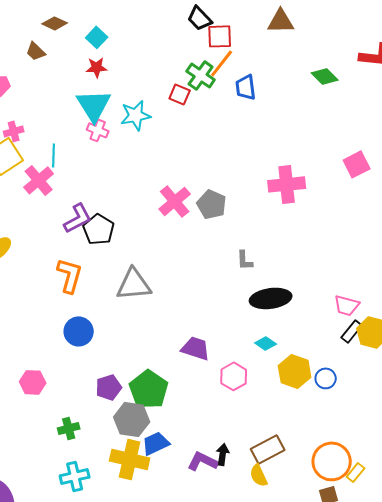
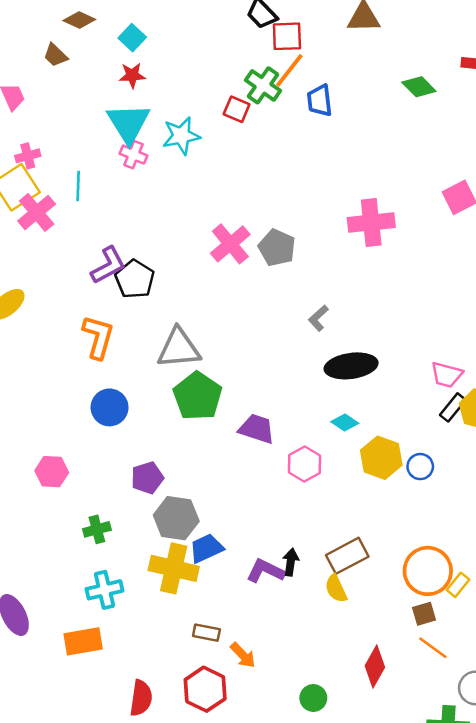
pink cross: (39, 180) -> (37, 212), moved
gray L-shape: (245, 260) -> (318, 318), turned 50
green pentagon: (149, 389) -> (198, 396), moved

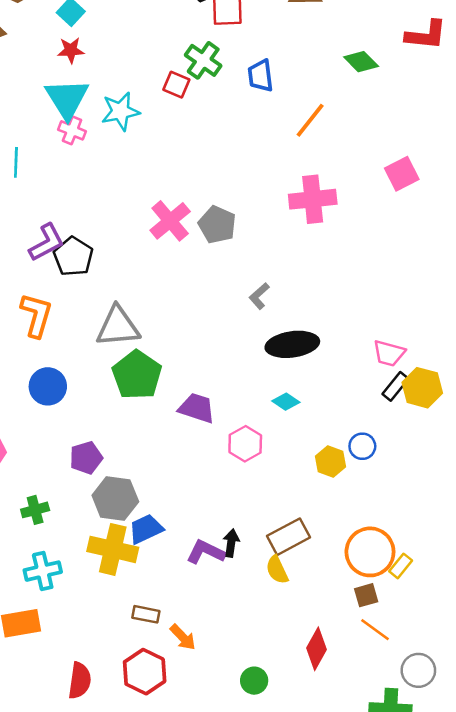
orange line: (289, 70) -> (310, 120), moved
yellow hexagon: (381, 458) -> (331, 462), moved, size x0.7

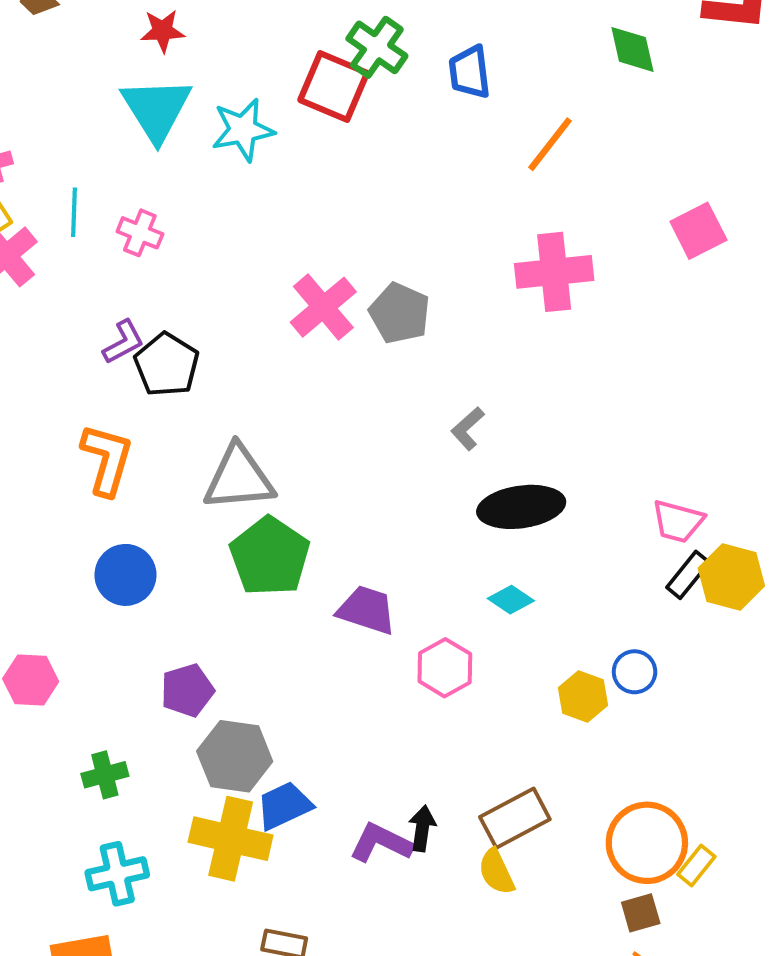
green diamond: (361, 62) -> (632, 49), turned 32
red square: (176, 85) -> (334, 86), size x1.6
pink cross: (72, 130) -> (140, 233), moved
purple L-shape: (47, 243) -> (123, 342), size x0.7

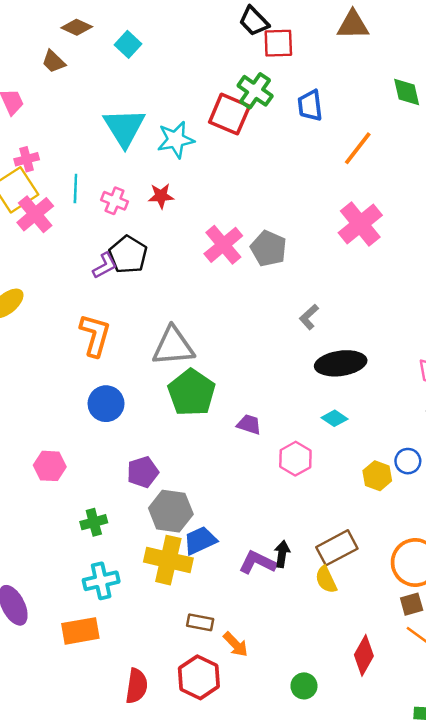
red star: (163, 31) -> (161, 196), moved
pink cross: (554, 272) -> (360, 224), turned -33
black pentagon: (167, 365) -> (128, 255), moved
purple trapezoid: (367, 610) -> (249, 424), size x0.7

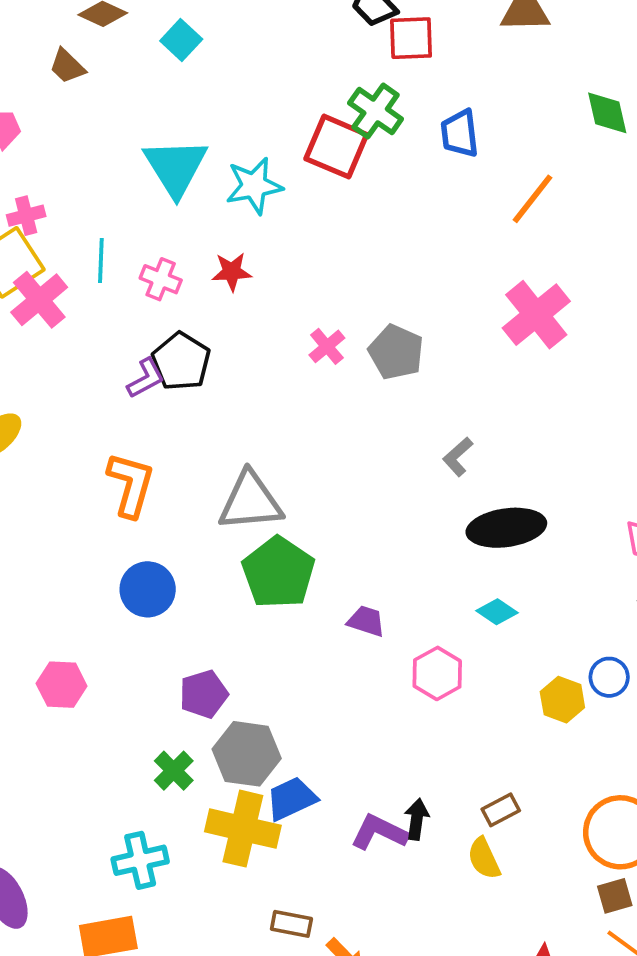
pink cross: (223, 245) -> (327, 346), size x0.6
green cross: (94, 522) -> (174, 771), moved, turned -30
brown rectangle: (337, 548) -> (501, 810), size x0.6

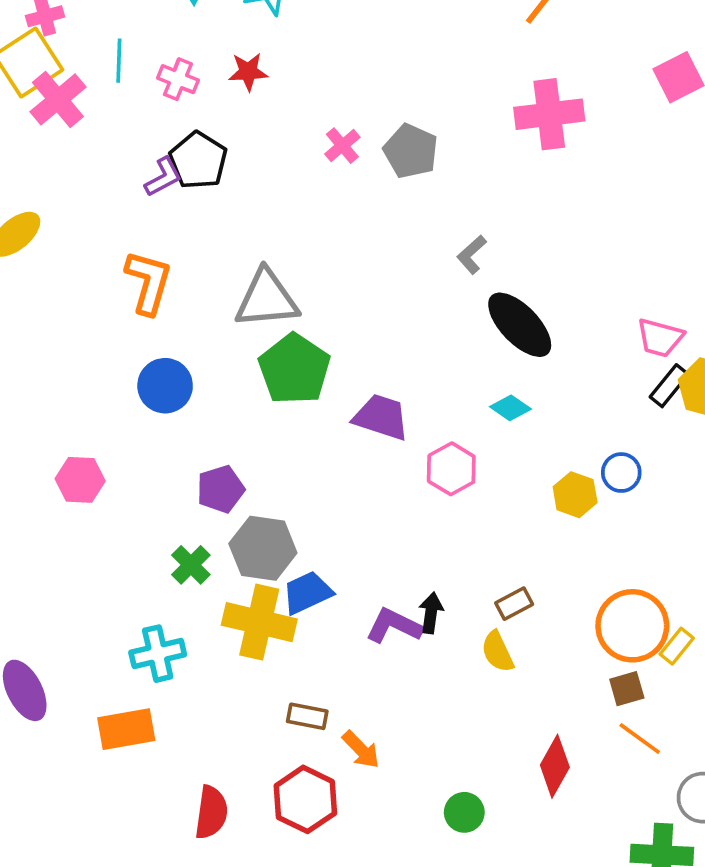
pink cross: (536, 315) -> (549, 114), turned 32
black ellipse: (506, 528) -> (520, 325), turned 54
purple trapezoid: (366, 621) -> (381, 417), size x1.5

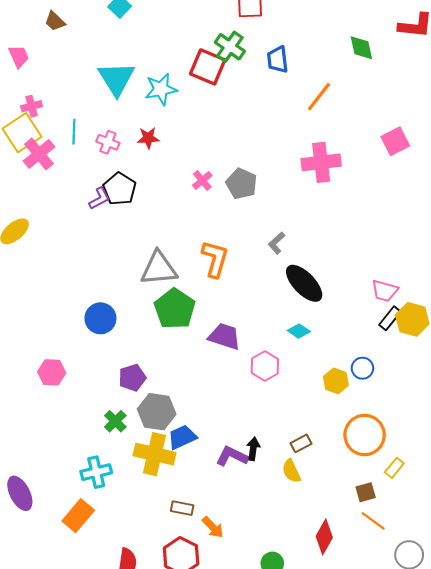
orange L-shape: (148, 282) -> (215, 259), moved
orange circle: (632, 626) -> (365, 435), moved
orange rectangle: (126, 729) -> (78, 516), turned -40

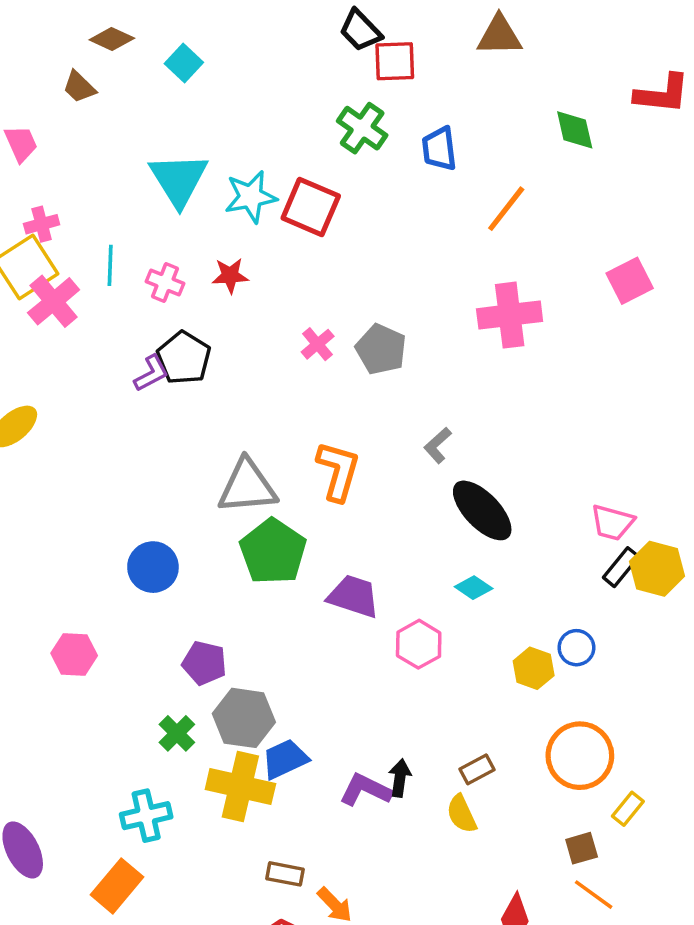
red square: (208, 67) -> (311, 207), moved
purple pentagon: (132, 378) -> (204, 663), turned 30

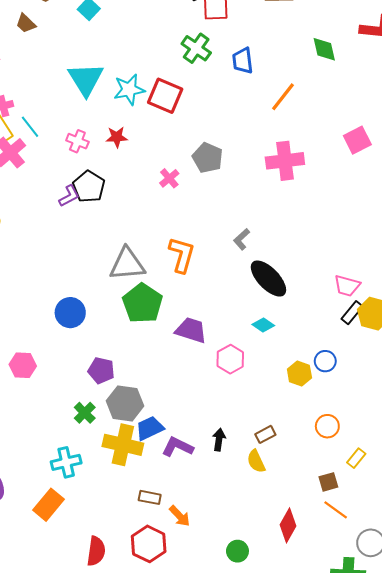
cyan line: (110, 265) -> (30, 127), moved, turned -40
gray pentagon: (381, 349) -> (208, 158), moved
orange circle: (580, 756) -> (327, 426), size x0.6
purple L-shape: (366, 790) -> (178, 447), moved

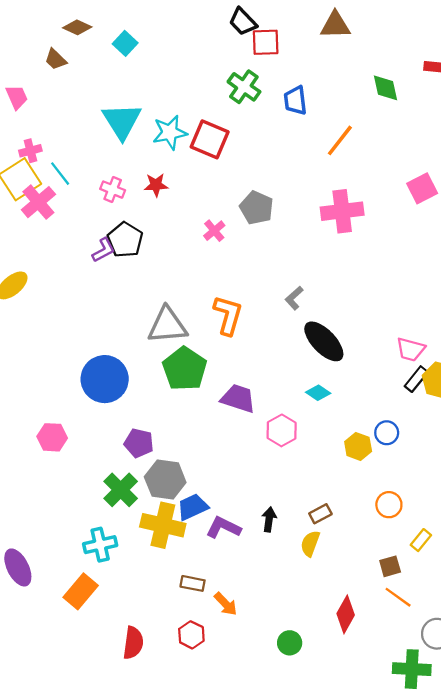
blue circle: (70, 313) -> (105, 379), size x1.4
green cross: (85, 413) -> (121, 490), size x1.4
yellow semicircle: (256, 461) -> (310, 543), turned 45
red hexagon: (149, 544) -> (191, 635), size x0.7

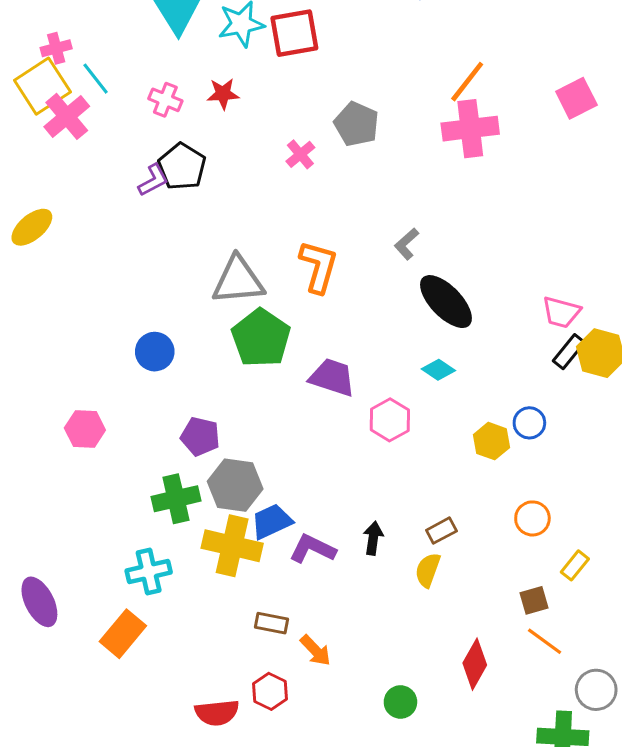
red square: (210, 139) -> (294, 33), turned -33
orange line: (340, 140) -> (467, 82), moved
blue circle: (105, 379) -> (155, 352), size x0.6
green cross: (121, 490) -> (176, 499), turned 32
red semicircle: (133, 643) -> (217, 713), moved, turned 76

